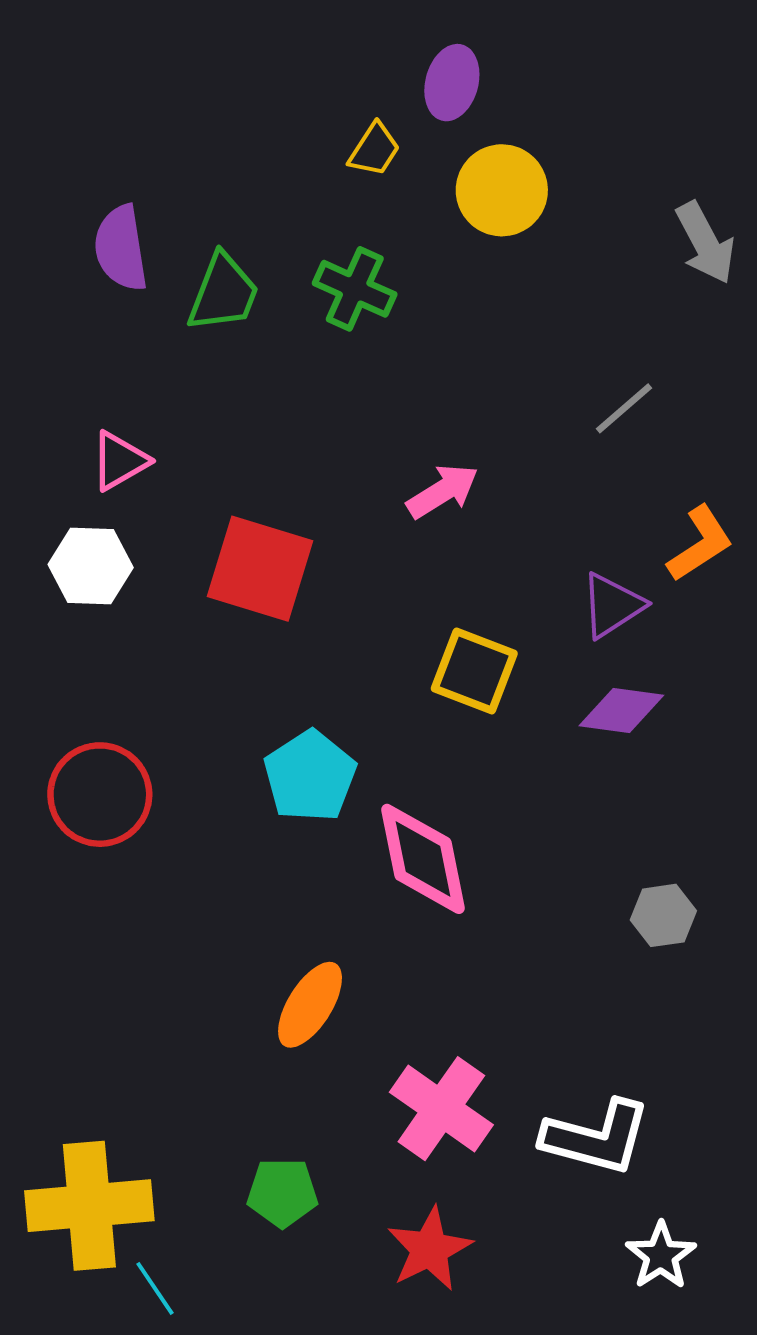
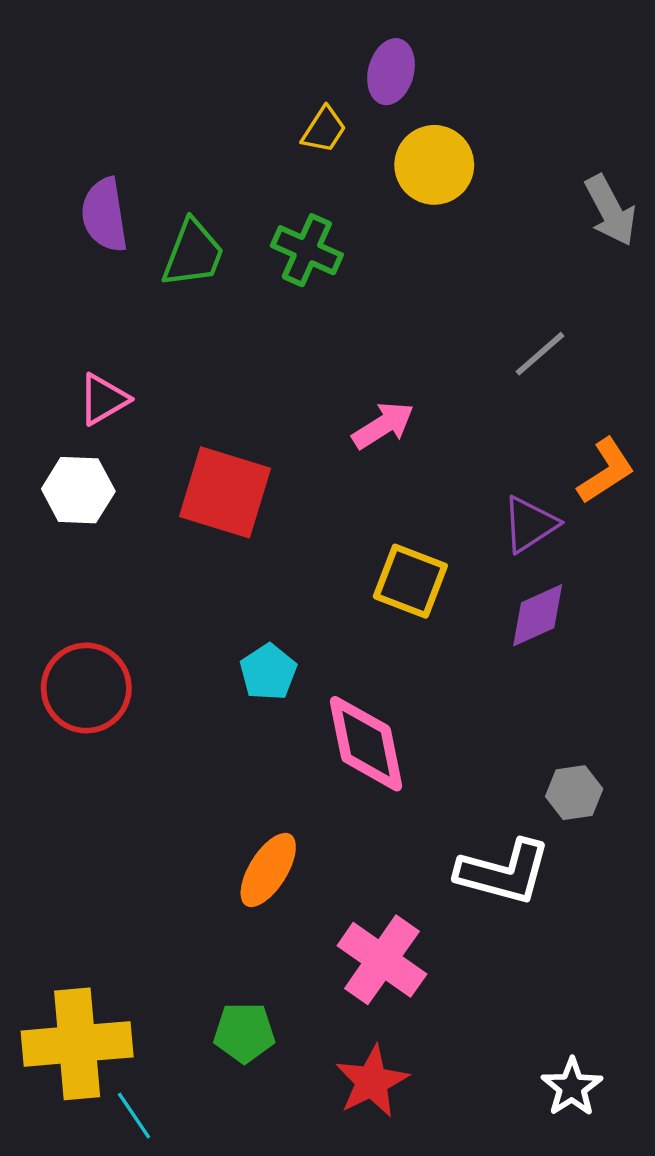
purple diamond: (621, 710) -> (538, 615), turned -32
cyan pentagon: (310, 776) -> (268, 672), size x0.7
white L-shape: (596, 1137) -> (504, 872), moved

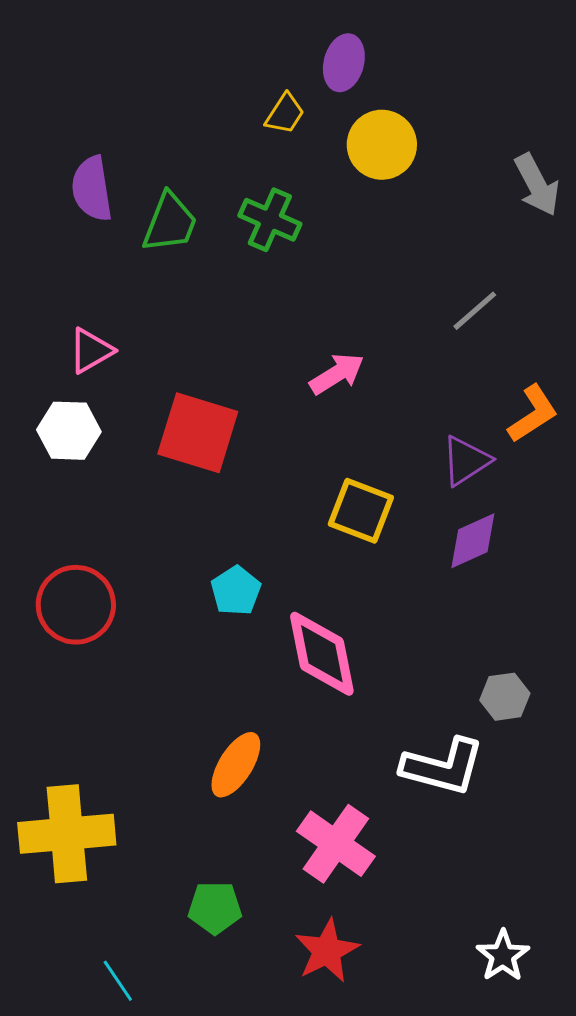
yellow cross: (77, 1044) -> (67, 834), moved

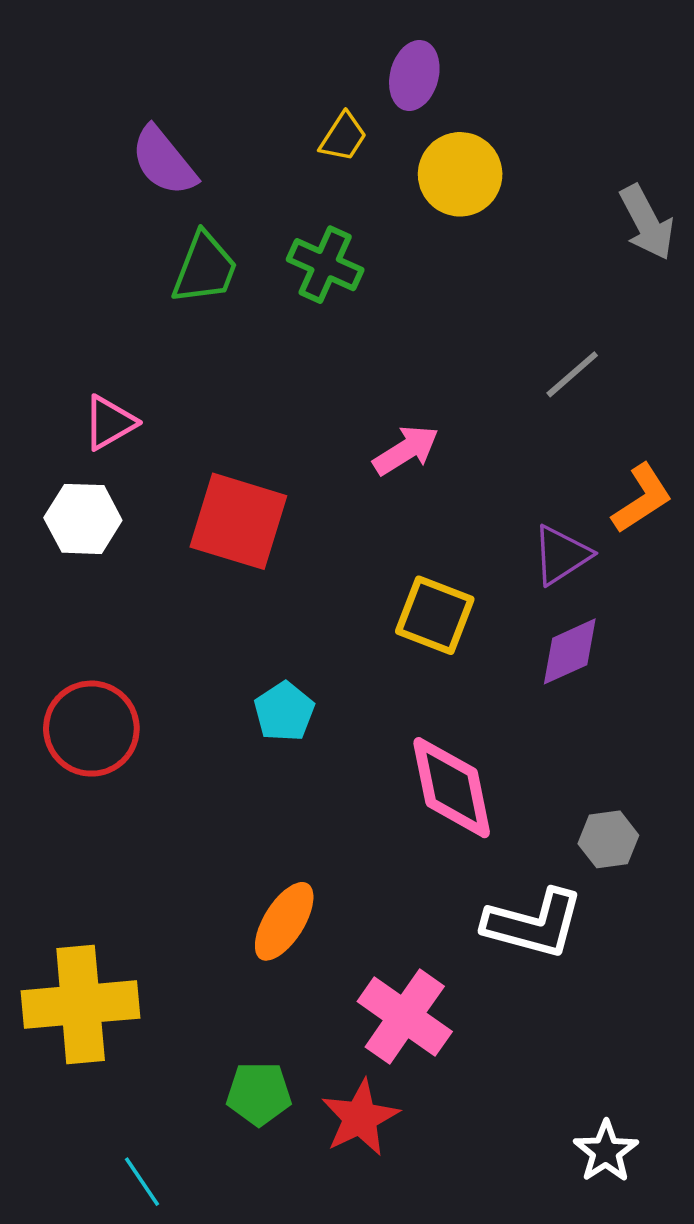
purple semicircle: (92, 189) -> (164, 161), moved, turned -30
pink diamond: (322, 654) -> (452, 788), moved
red star: (327, 951) -> (360, 1118), moved

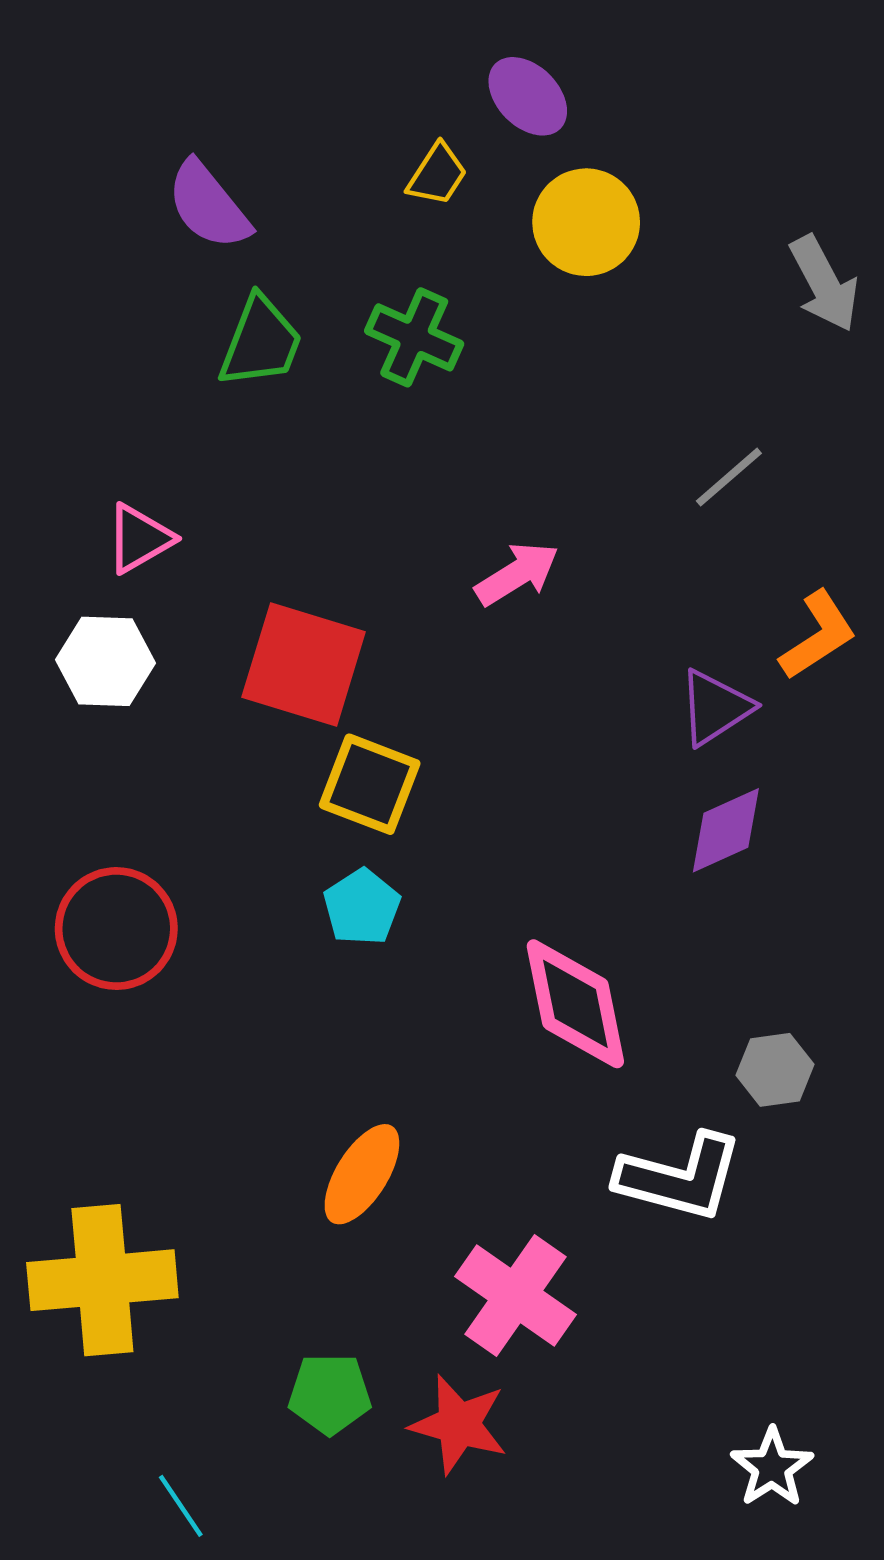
purple ellipse: (414, 75) -> (528, 96), turned -60
yellow square: (435, 615) -> (370, 784), moved
red star: (360, 1118) -> (459, 1424), turned -30

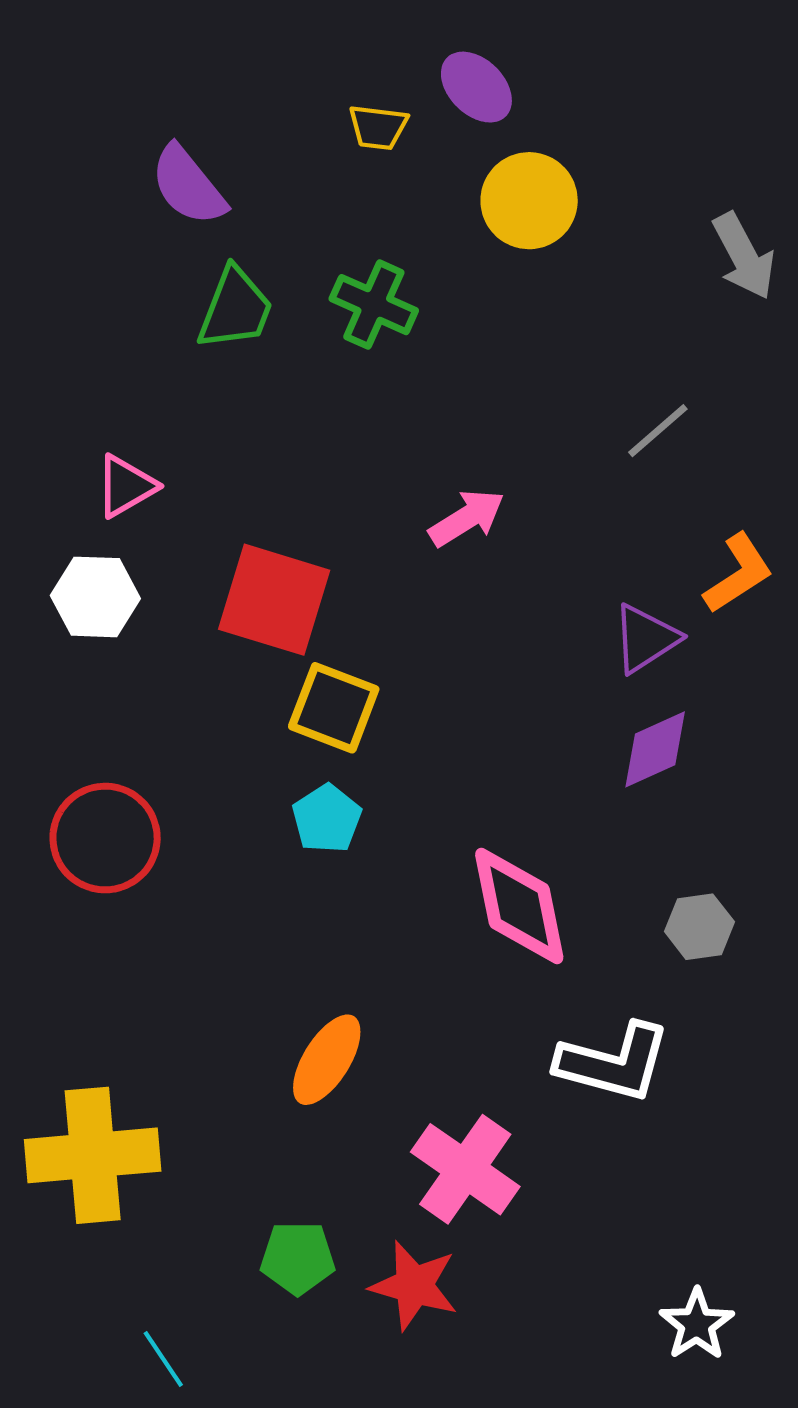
yellow trapezoid: (437, 175) -> (378, 127), moved, turned 64
gray hexagon: (775, 1070) -> (699, 927), moved

